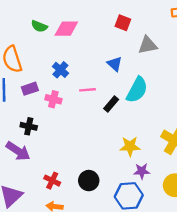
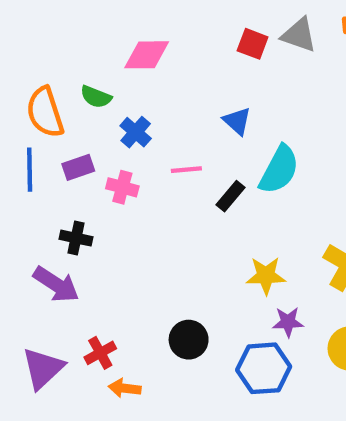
green semicircle: (39, 26) -> (96, 97), moved
gray triangle: (148, 45) -> (299, 35), moved, turned 30
red cross: (52, 181) -> (100, 353), moved, turned 35

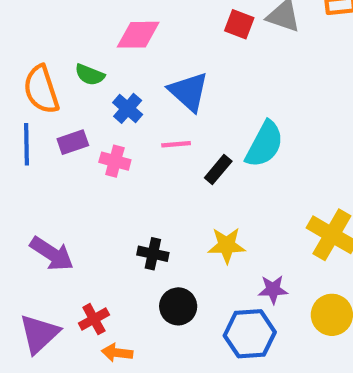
blue triangle: (237, 121) -> (189, 92), moved, size x1.5
black cross: (76, 238) -> (153, 254), moved
yellow star: (266, 276) -> (227, 245), moved

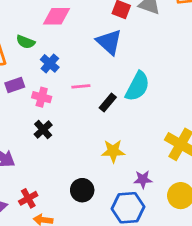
blue triangle: (189, 92) -> (109, 42), moved
black cross: (153, 254) -> (43, 130), moved, turned 36

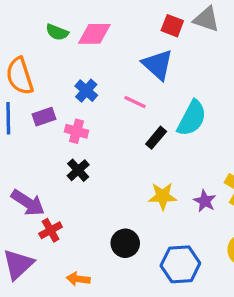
green semicircle: (26, 42) -> (57, 32), moved
pink line: (81, 86) -> (135, 102), moved, turned 30
purple star: (143, 179) -> (205, 201), moved, turned 30
red cross: (28, 198) -> (51, 230), moved

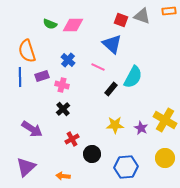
red cross: (51, 230) -> (72, 139), moved

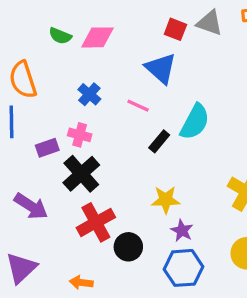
purple rectangle: (42, 76) -> (47, 148), moved
black cross: (63, 109) -> (81, 174), size x1.6
purple star: (141, 128) -> (182, 231), moved
red cross: (72, 139) -> (96, 222), size x1.6

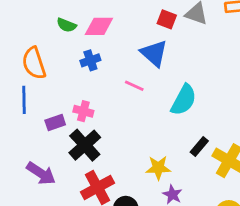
blue cross: (89, 94) -> (90, 60), moved, turned 30
black rectangle: (159, 141) -> (199, 147), moved

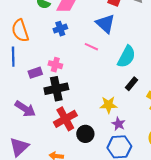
black cross: (85, 145) -> (56, 89), turned 30
black rectangle: (199, 147) -> (132, 84), moved

